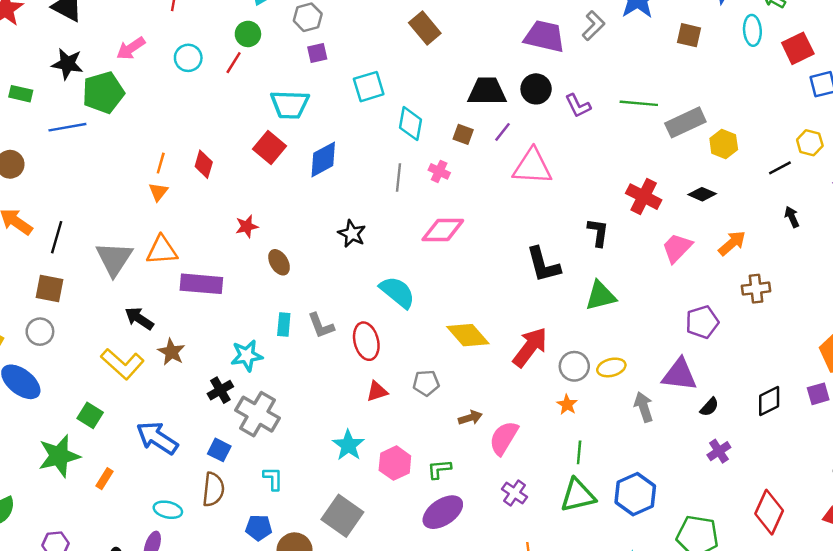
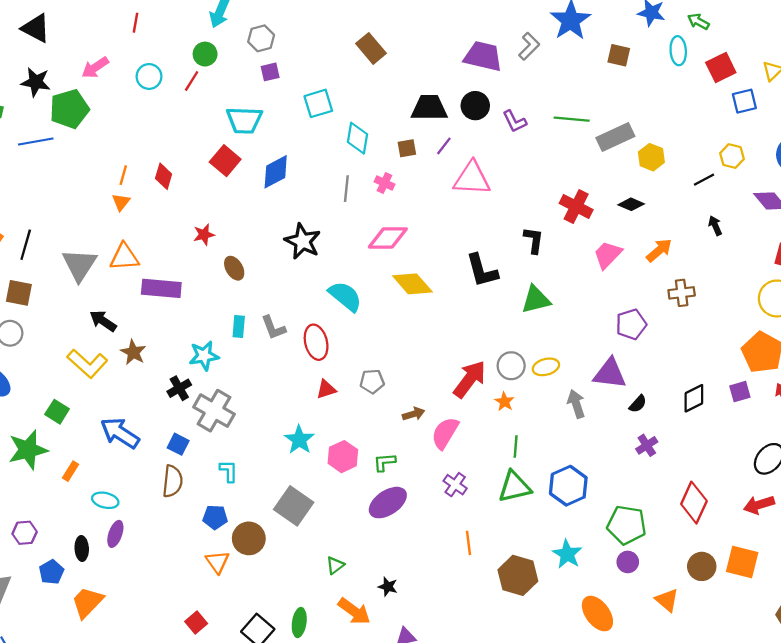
brown square: (463, 134) -> (407, 148), turned -30
black star: (352, 234) -> (303, 241), size x1.4
yellow diamond: (468, 335) -> (412, 284), moved
red arrow: (530, 347) -> (470, 379), moved
cyan ellipse: (168, 510) -> (105, 500), moved

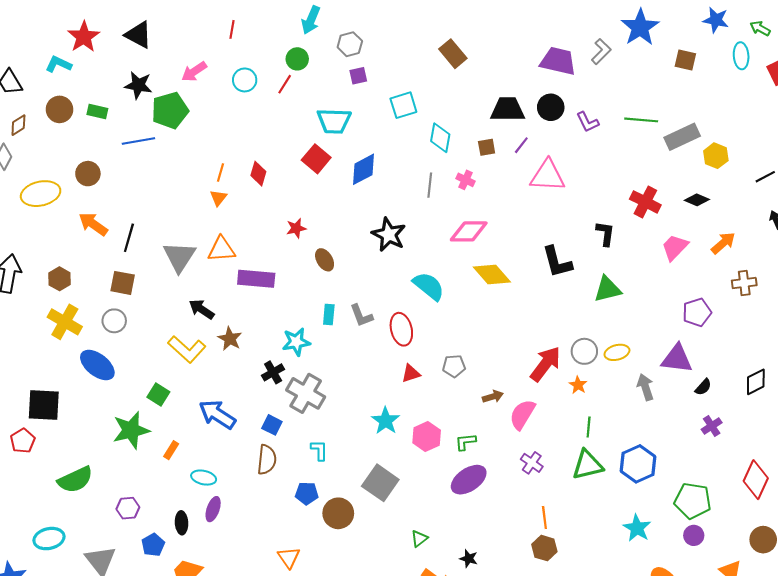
orange triangle: (217, 562) -> (289, 557), moved
brown hexagon: (518, 575) -> (544, 548), moved, size x0.7

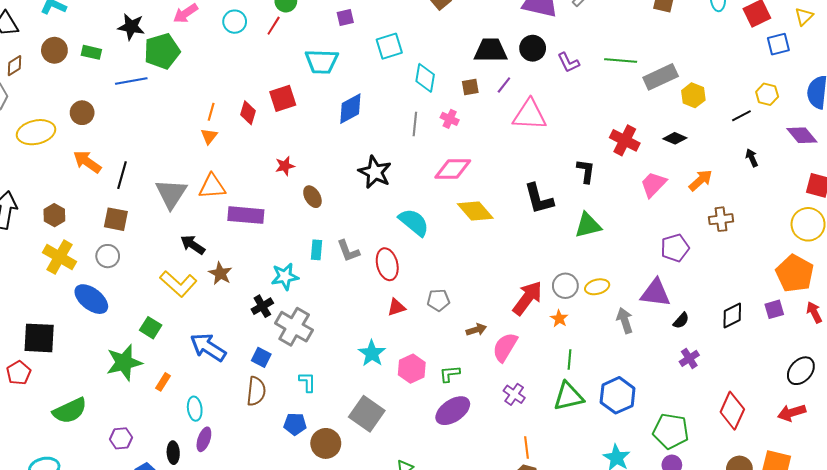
red square: (316, 159) -> (283, 98), moved, turned 32
cyan ellipse: (204, 478) -> (195, 409), turned 70

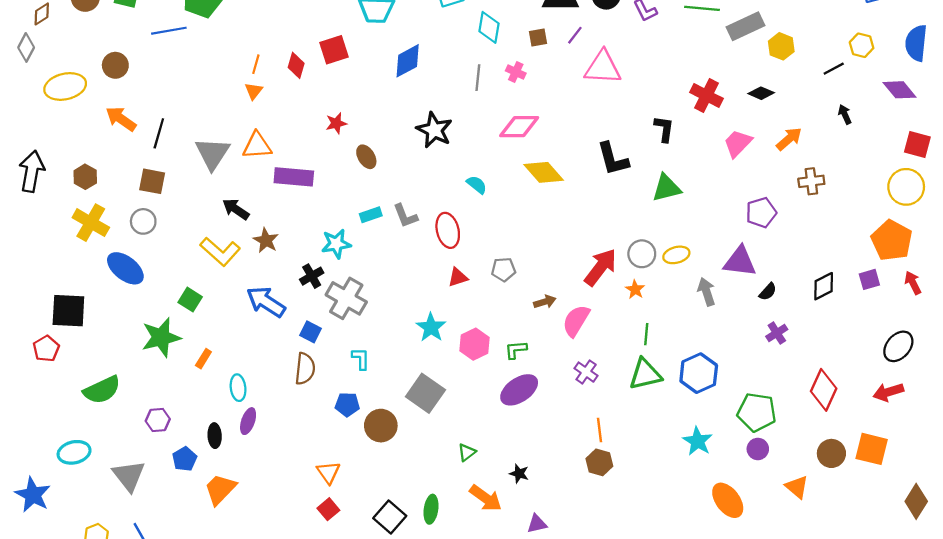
cyan semicircle: (414, 222) -> (477, 185), size x0.6
cyan rectangle: (317, 250) -> (371, 215), turned 66
blue arrow: (208, 347) -> (266, 302), moved

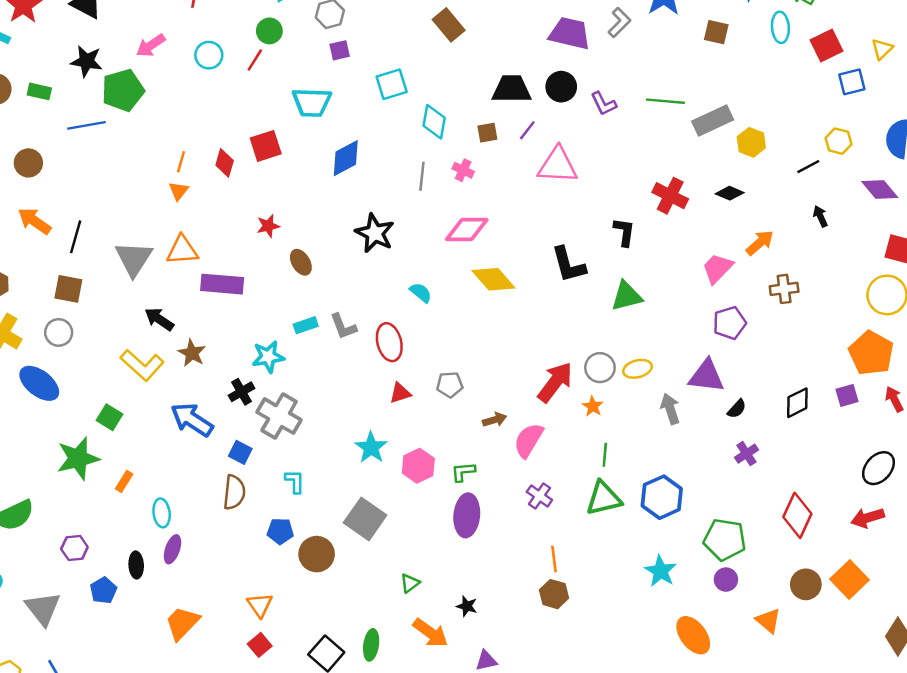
pink trapezoid: (738, 143) -> (717, 268), moved
purple ellipse: (519, 390) -> (467, 515), turned -51
orange square: (872, 449) -> (849, 580), turned 32
orange trapezoid: (220, 489) -> (182, 623), moved

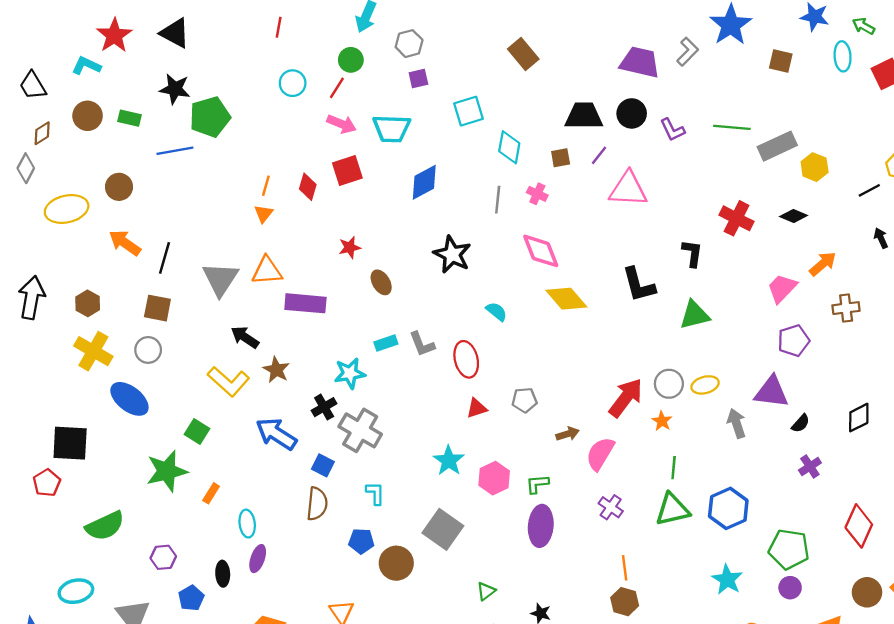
pink arrow: (151, 45) -> (342, 124), moved, turned -124
pink diamond: (467, 230) -> (541, 251), turned 69

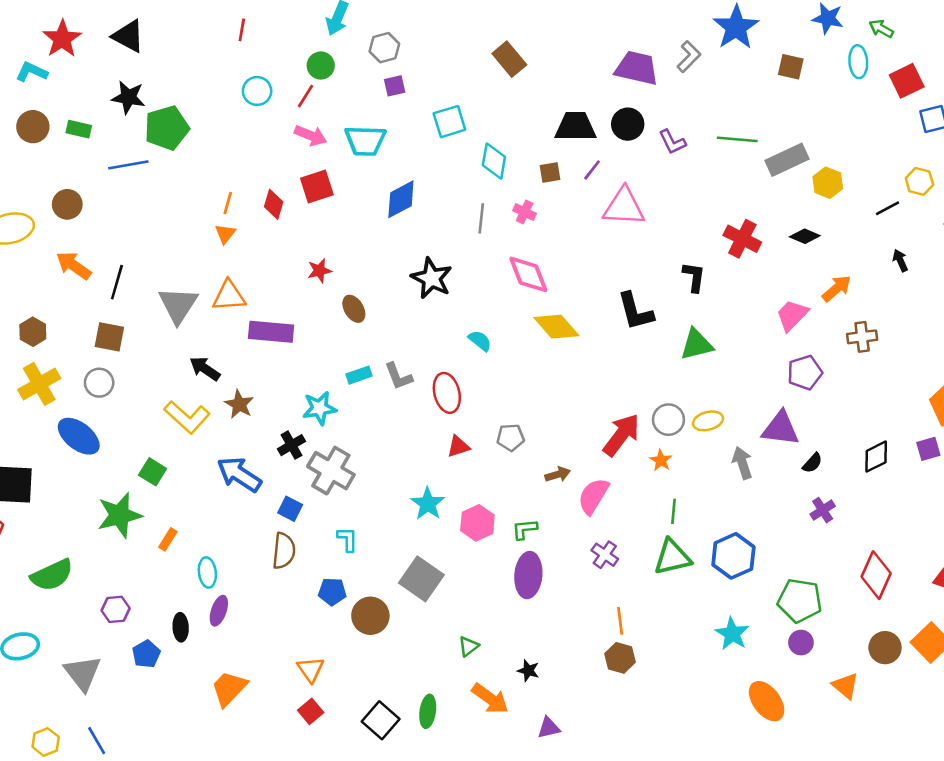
yellow cross: (93, 351) -> (39, 384), turned 30

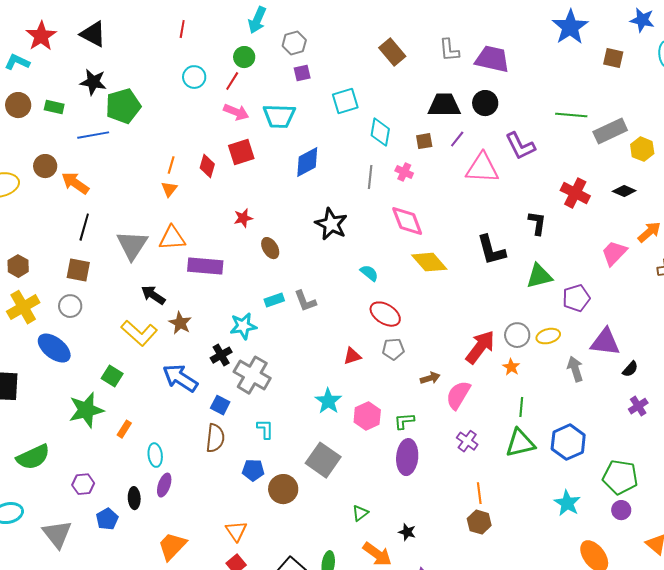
gray L-shape: (689, 57) -> (449, 50), moved, turned 130
purple L-shape: (672, 142) -> (520, 146), moved, size x1.4
orange arrow: (74, 265) -> (75, 183), moved
purple pentagon: (805, 372) -> (576, 298), moved
red ellipse: (447, 393) -> (385, 314), moved, turned -44

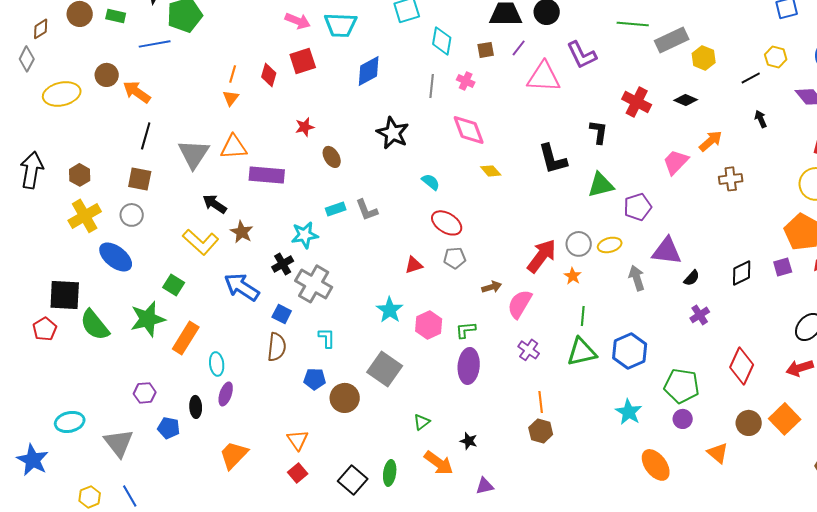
yellow diamond: (429, 262) -> (491, 171), size x0.6
orange rectangle: (124, 429) -> (186, 338), size x1.8
green semicircle: (33, 457) -> (95, 325), moved, turned 76
blue pentagon: (107, 519) -> (169, 428), turned -30

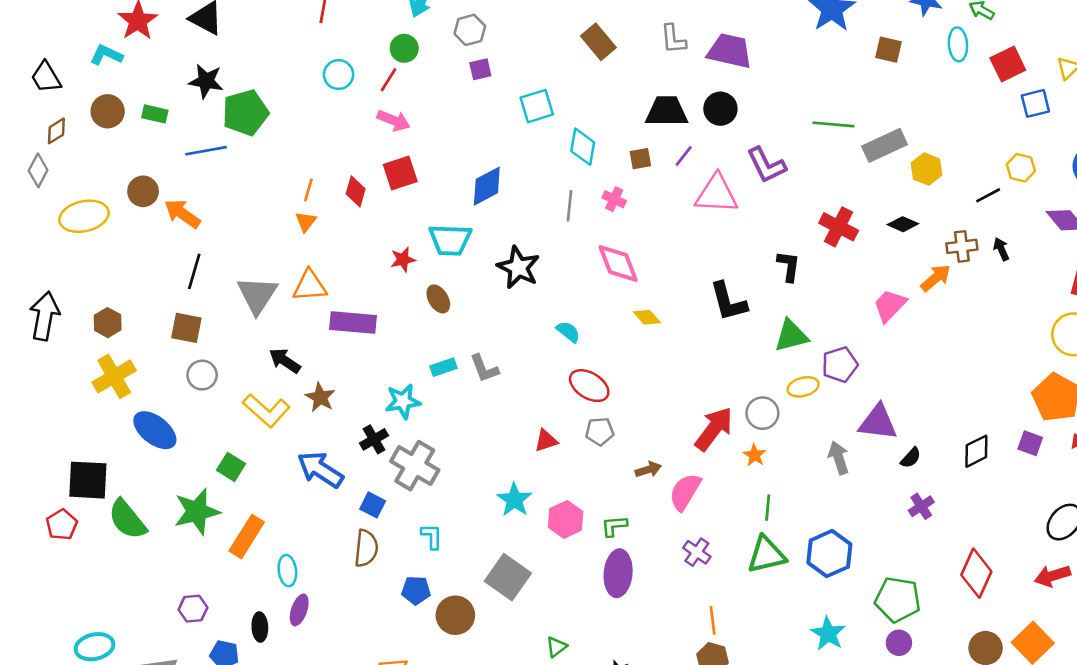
cyan trapezoid: (341, 25) -> (450, 240), moved
brown cross: (731, 179) -> (962, 246), moved
gray circle: (132, 215) -> (202, 375), moved
yellow ellipse: (610, 245) -> (803, 387), moved
purple square: (783, 267) -> (1030, 443), turned 36

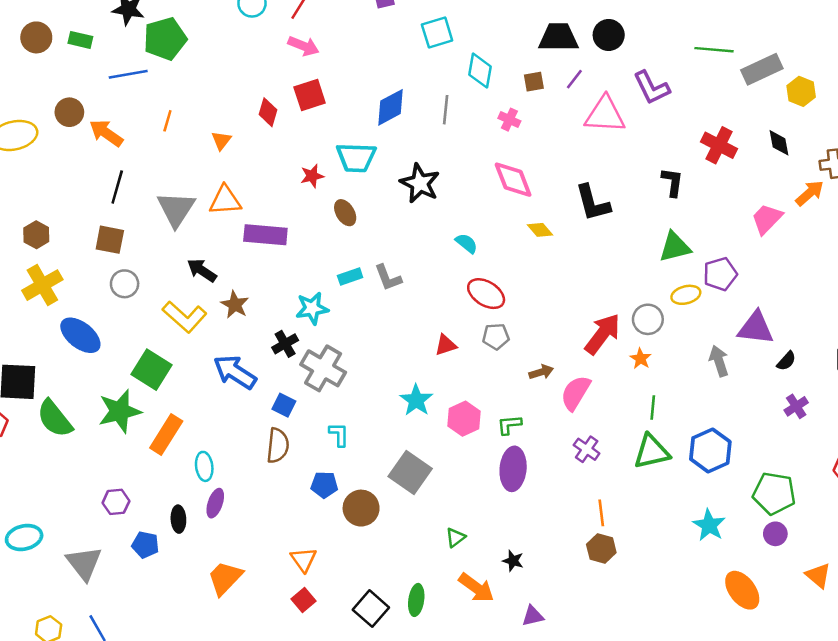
orange line: (308, 190) -> (167, 121), moved
gray line: (570, 206) -> (446, 110), moved
black diamond: (903, 224) -> (779, 143), turned 56
black L-shape: (728, 302) -> (593, 203), moved
green square: (231, 467) -> (152, 370), size x1.5

